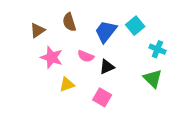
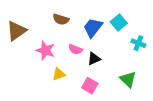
brown semicircle: (69, 22) -> (61, 19), turned -56
brown triangle: (37, 30) -> (16, 31), moved, size x1.5
green triangle: (153, 79) -> (128, 79), moved

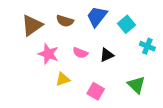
blue trapezoid: (93, 28) -> (97, 17), moved
brown triangle: (16, 31) -> (32, 25), moved
black triangle: (94, 59) -> (107, 55), moved

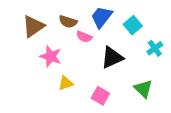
cyan cross: (147, 46) -> (155, 48), turned 32
pink semicircle: (80, 53) -> (84, 37), moved
black triangle: (107, 55) -> (112, 58), size x1.5

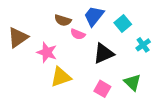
brown triangle: (33, 26) -> (18, 37), moved
yellow triangle: (66, 83) -> (61, 77), size x1.5
pink square: (100, 96) -> (102, 89), moved

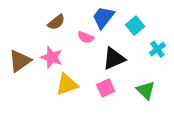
brown semicircle: (63, 20) -> (56, 22), moved, turned -56
brown triangle: (18, 37) -> (20, 61), moved
pink square: (102, 89) -> (106, 88), moved, turned 35

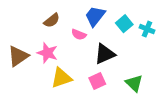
cyan cross: (157, 49) -> (147, 29), moved, turned -32

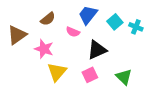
brown triangle: (18, 56) -> (17, 35), moved
yellow triangle: (61, 78) -> (57, 72), turned -30

